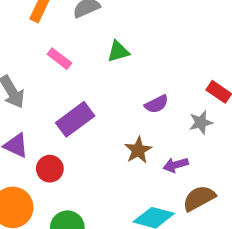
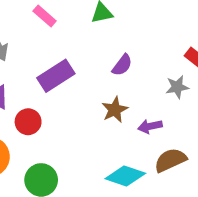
purple semicircle: (157, 104) -> (122, 65), moved, turned -30

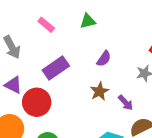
red circle: (28, 122) -> (37, 102), size x1.5
purple arrow: (150, 126) -> (126, 103), turned -119

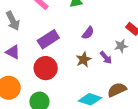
red circle: (37, 102) -> (46, 68), moved
purple arrow: (126, 103) -> (106, 58), moved

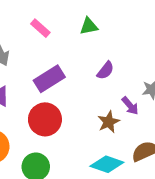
brown star: (84, 60) -> (109, 122), moved

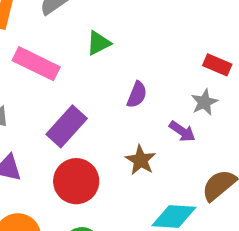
pink rectangle: (40, 28) -> (36, 64), size x1.6
brown star: (109, 122) -> (141, 160), moved

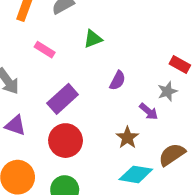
pink rectangle: (36, 64) -> (45, 50), size x0.6
brown star: (141, 160) -> (127, 138), moved

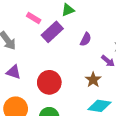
purple rectangle: (63, 99) -> (52, 32), moved

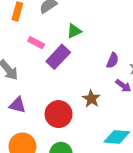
purple semicircle: (86, 39) -> (112, 60), moved
brown star: (93, 80) -> (91, 99), moved

